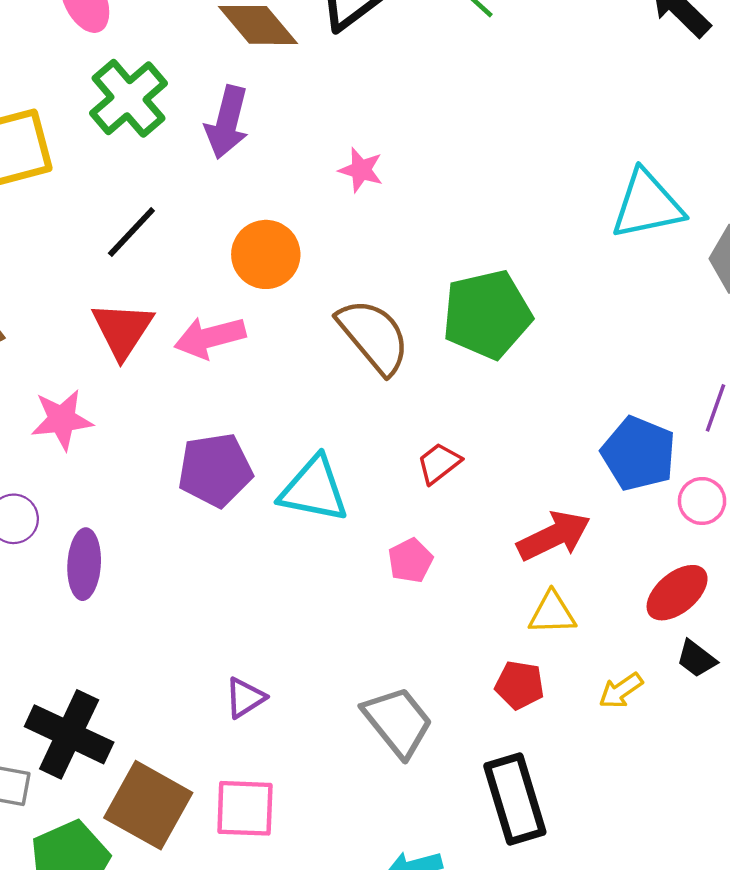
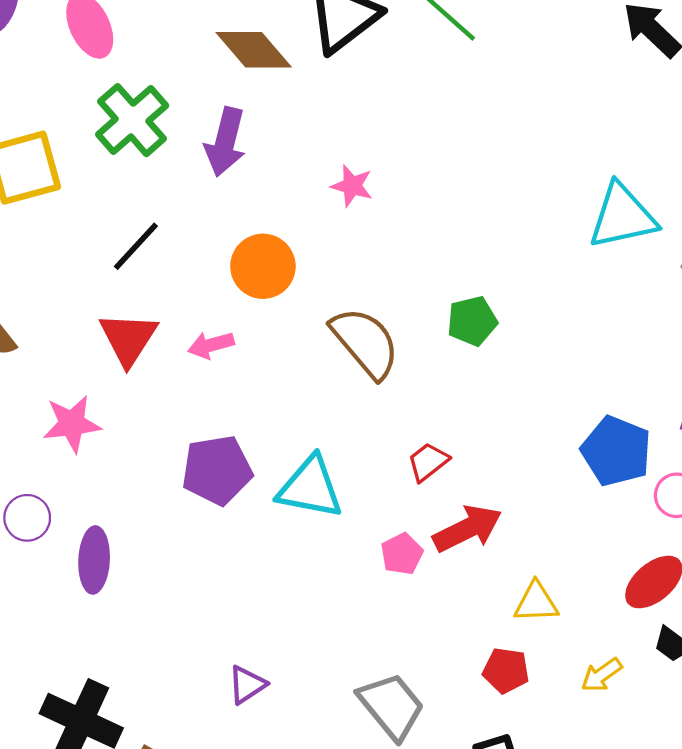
green pentagon: (487, 314) -> (472, 321), size x0.6
pink arrow: (210, 337) -> (211, 345), size x0.7
red arrow: (554, 536) -> (467, 529), moved

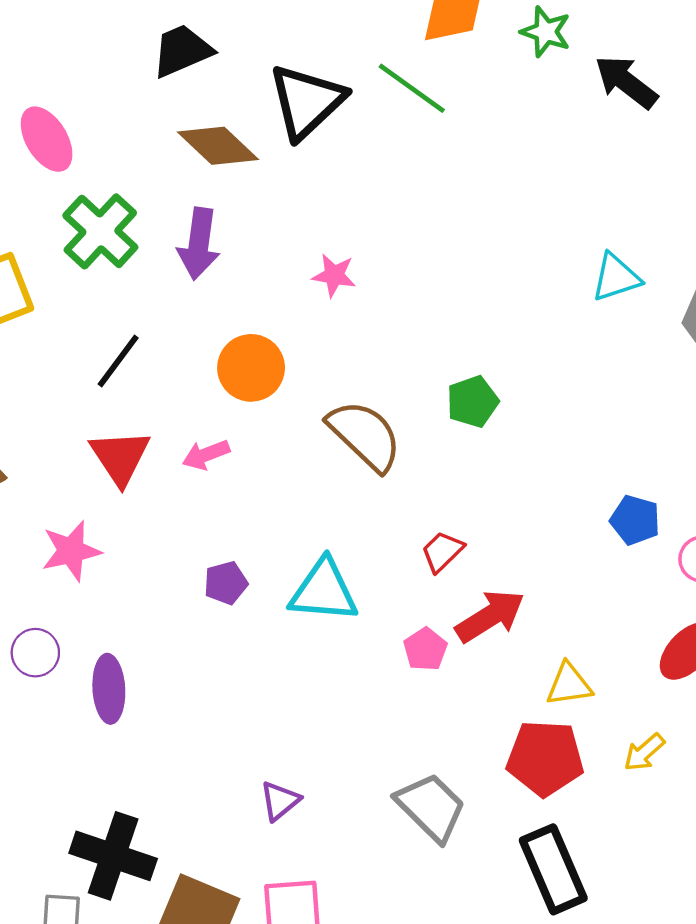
cyan triangle: (622, 216) -> (616, 277), size x0.7
blue pentagon: (616, 451) -> (635, 520), size x0.7
purple pentagon: (217, 470) -> (226, 583), size x0.6
red pentagon: (506, 670) -> (545, 758), size x1.6

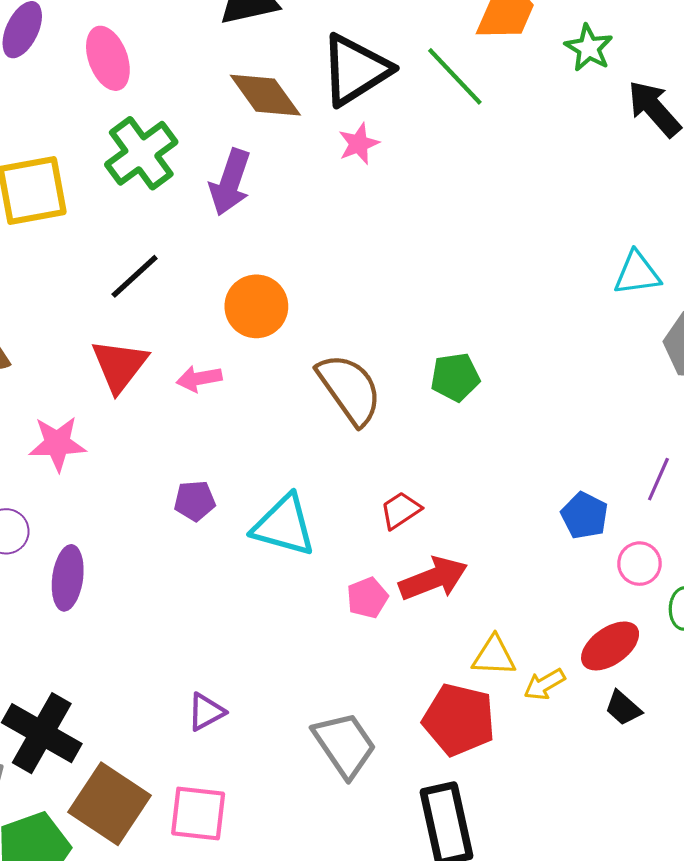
pink star: (334, 275) -> (359, 144), moved, turned 30
cyan triangle: (616, 277) -> (637, 273), moved
yellow arrow: (644, 752) -> (544, 684), moved

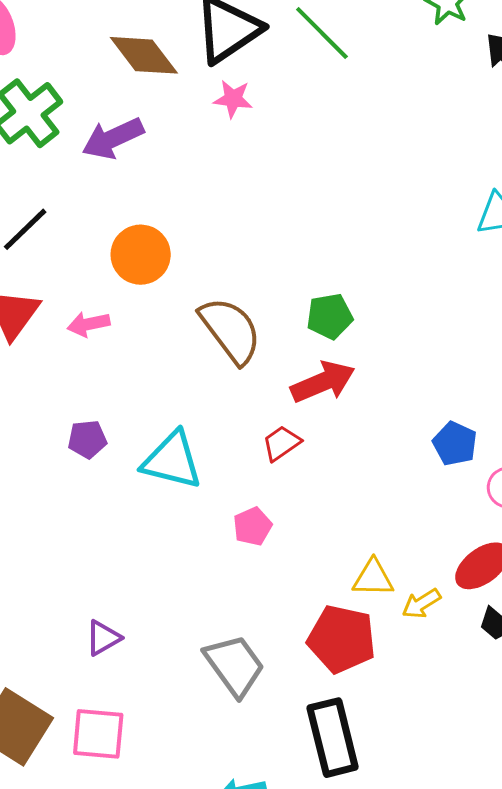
pink star: (359, 144) -> (233, 99), turned 30
purple arrow: (230, 182) -> (113, 138), turned 48
red arrow: (433, 579) -> (323, 382), moved

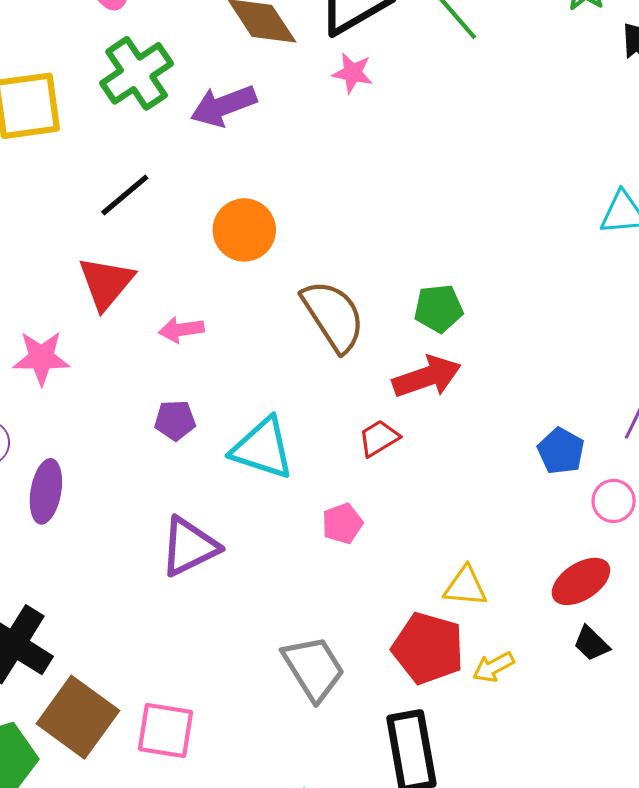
pink arrow: (89, 324) -> (181, 330), moved
yellow arrow: (421, 604) -> (493, 667), moved
purple triangle: (103, 638) -> (189, 547), moved, size x1.6

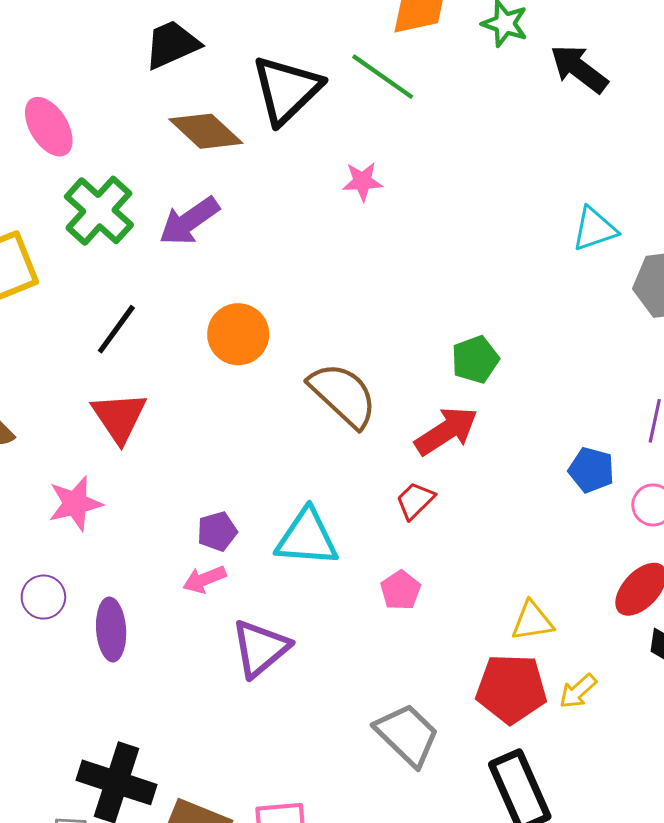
pink star: (353, 73) -> (362, 181), moved
green pentagon: (439, 308) -> (475, 360), moved
pink arrow: (181, 330) -> (204, 579), moved

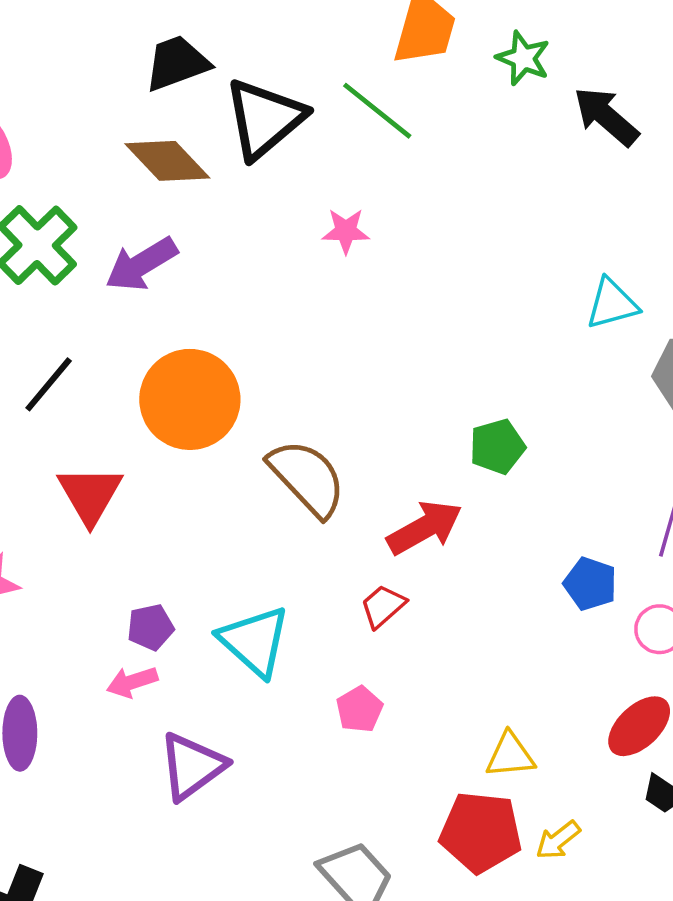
black trapezoid: (172, 44) -> (177, 63), moved
orange circle: (238, 334) -> (190, 399), size x1.4
green pentagon: (475, 360) -> (497, 447), moved
red triangle: (119, 417) -> (90, 495), moved
cyan triangle: (307, 538) -> (254, 641), turned 34

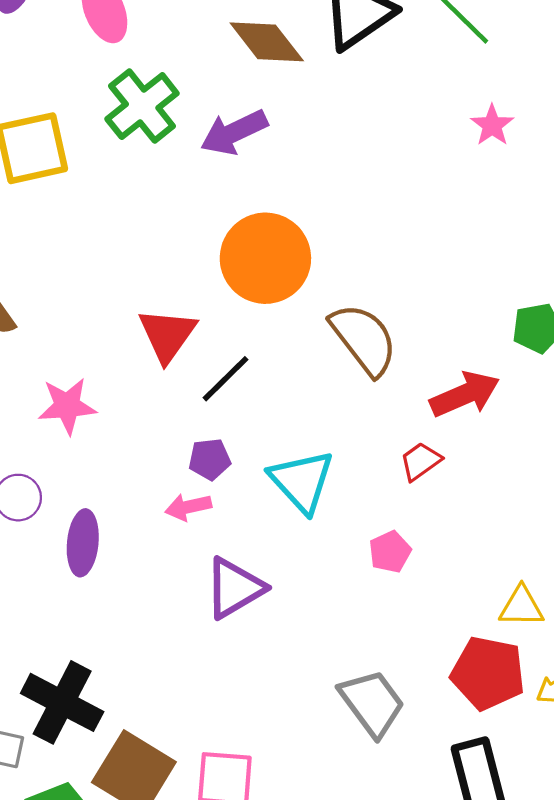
pink star: (346, 231) -> (492, 125), moved, turned 30
black line: (49, 384) -> (225, 379), moved

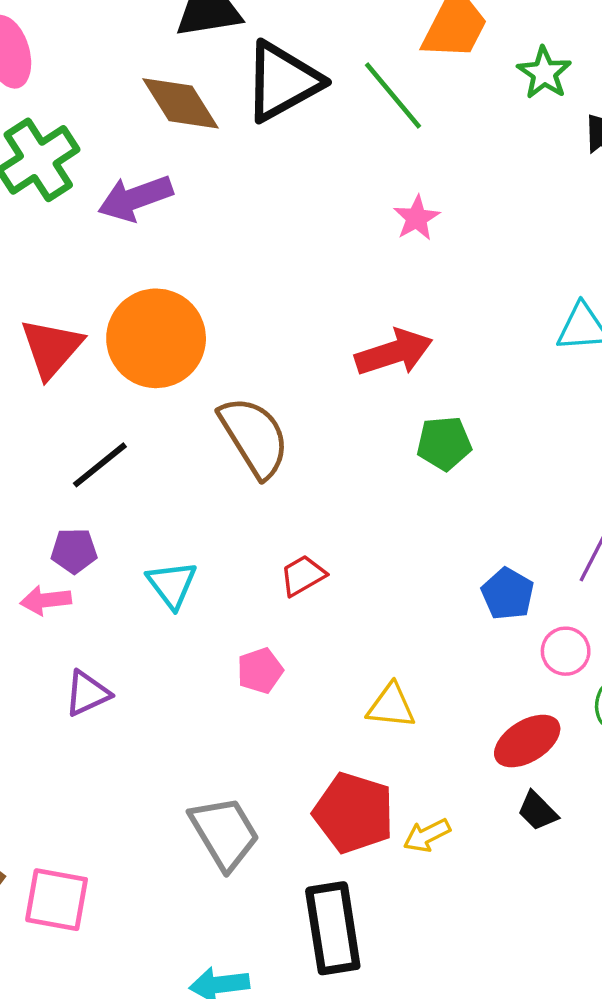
red triangle: (167, 335) -> (51, 348), moved
red arrow: (465, 394) -> (394, 352), moved
cyan triangle: (302, 481) -> (172, 584), size x0.7
purple triangle: (234, 588) -> (87, 693), size x0.7
yellow triangle: (521, 607) -> (391, 706), moved

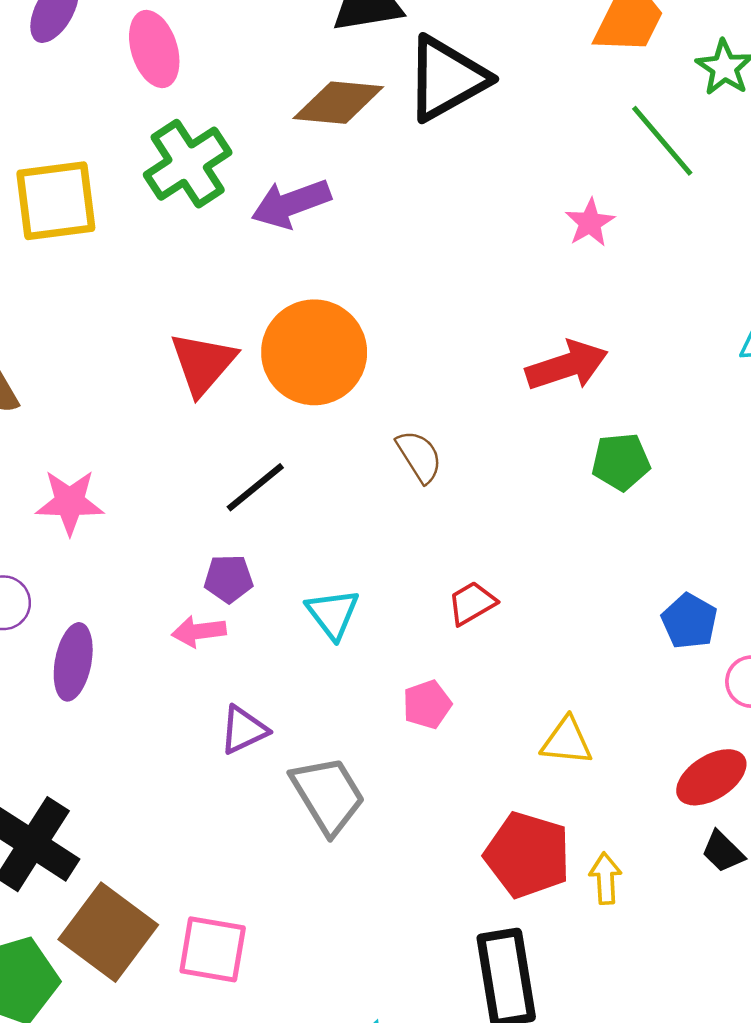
green line: (393, 95) -> (662, 141), moved
brown diamond: (180, 103) -> (338, 103), turned -52
brown semicircle: (254, 437) -> (419, 456), size x0.6
gray trapezoid: (224, 833) -> (328, 795), moved
yellow arrow: (427, 835) -> (605, 878), turned 114

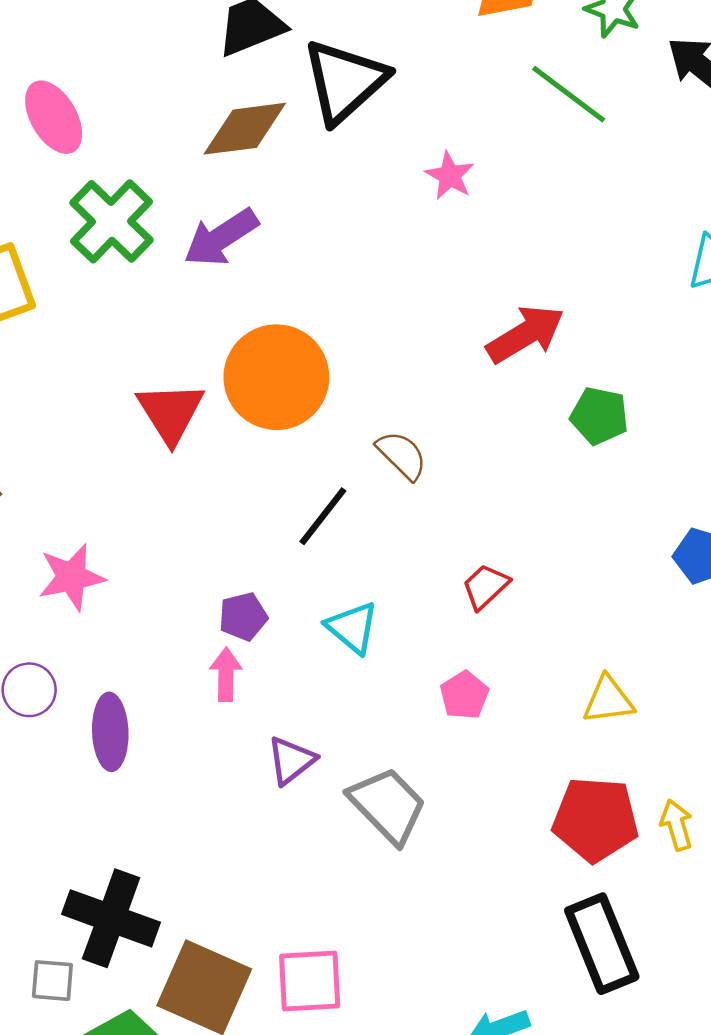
pink star: (590, 223) -> (450, 176), moved
green pentagon: (621, 462) -> (599, 416), turned 30
black line: (255, 487) -> (323, 516), moved
pink arrow: (199, 631) -> (226, 674), turned 111

